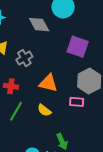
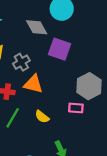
purple square: (78, 47) -> (60, 49), moved
orange triangle: (48, 83) -> (33, 84), moved

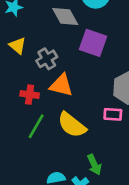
yellow semicircle: (42, 117) -> (72, 125), size x1.6

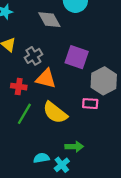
purple square: (93, 43) -> (77, 57), moved
green arrow: (94, 165) -> (74, 147), turned -66

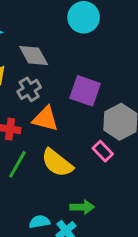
gray diamond: (49, 20) -> (34, 56), moved
pink rectangle: (90, 104) -> (103, 151), turned 42

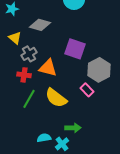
gray diamond: (34, 56) -> (40, 25), turned -45
gray cross: (29, 89) -> (29, 54), moved

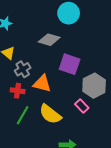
gray diamond: (40, 25) -> (49, 40), moved

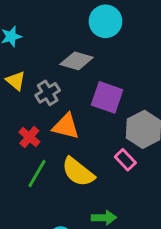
gray cross: (23, 69) -> (48, 93), moved
red cross: (18, 91) -> (29, 137), turned 32

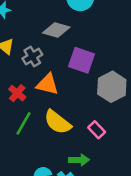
pink rectangle: (125, 160) -> (97, 130), moved

